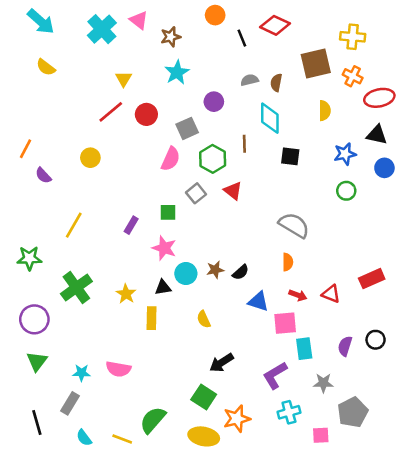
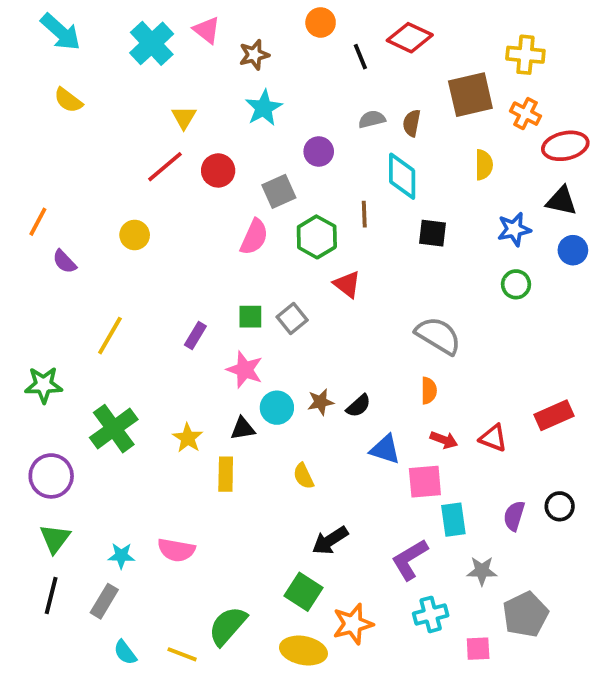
gray square: (196, 193) -> (292, 318), moved
black line: (37, 422) -> (51, 595), moved, turned 30

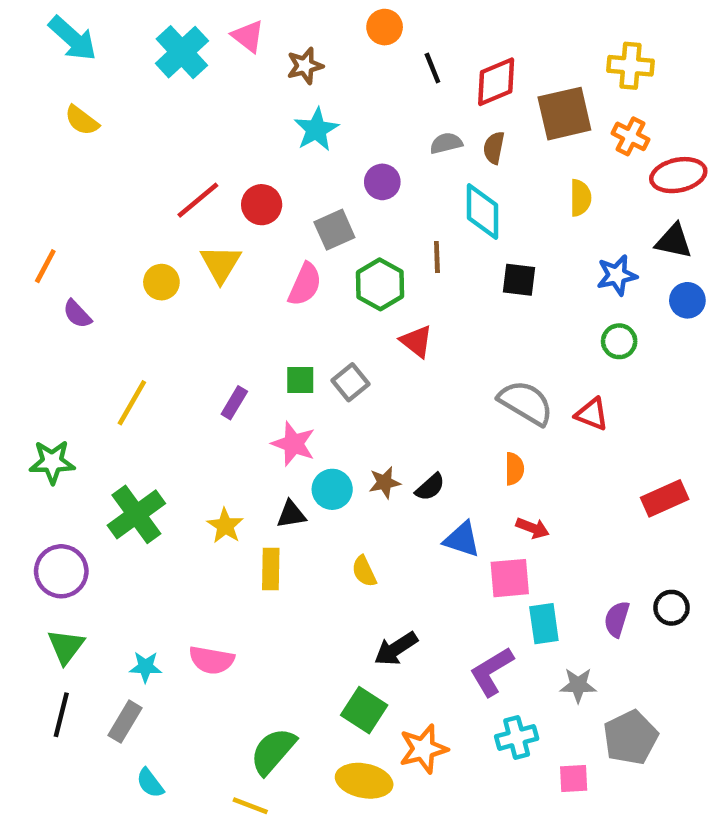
red diamond: (410, 38) -> (496, 82), moved, turned -48
yellow triangle: (184, 117) -> (221, 264), moved, size x1.4
red triangle: (493, 438) -> (592, 414), moved
yellow line: (182, 654) -> (250, 806), moved

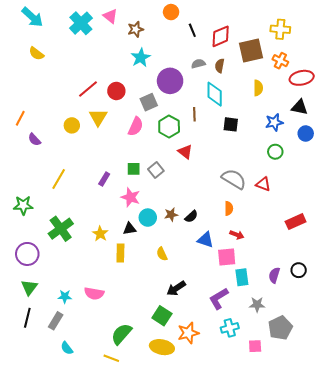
purple circle: (382, 182) -> (170, 81), size x1.6

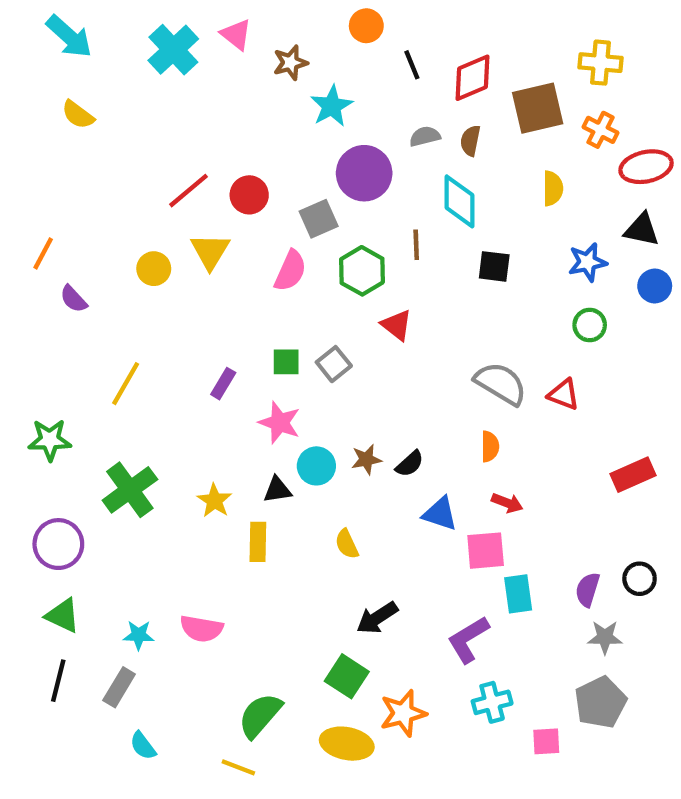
cyan star: (141, 58) -> (332, 106), moved
green triangle: (29, 287) -> (63, 616), turned -42
gray star: (257, 305) -> (605, 637), moved

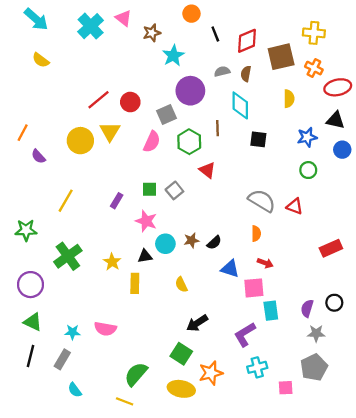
yellow circle: (154, 269) -> (80, 141), size x1.5

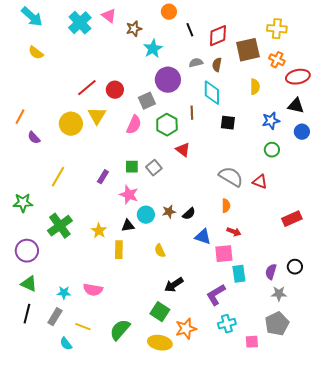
yellow line: (125, 401) -> (83, 327), moved

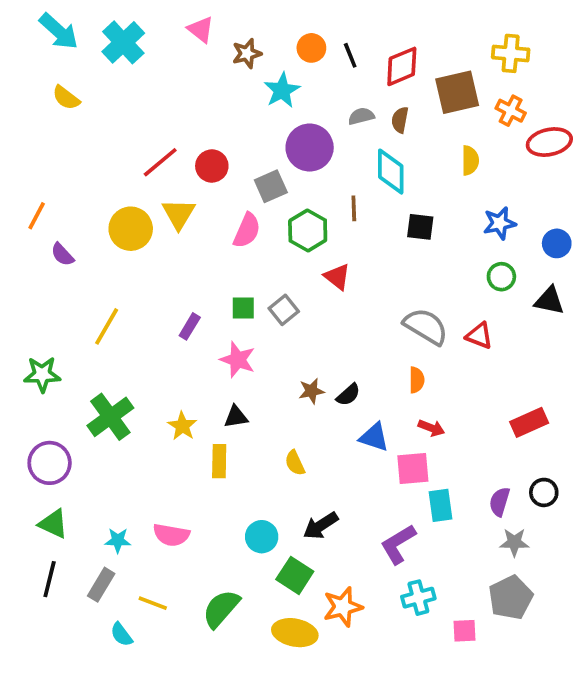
orange circle: (169, 12) -> (311, 48), moved
cyan cross: (80, 23) -> (123, 42), moved
black triangle: (296, 106) -> (549, 301), moved
cyan circle: (146, 215) -> (262, 537), moved
red rectangle: (292, 219) -> (529, 422), moved

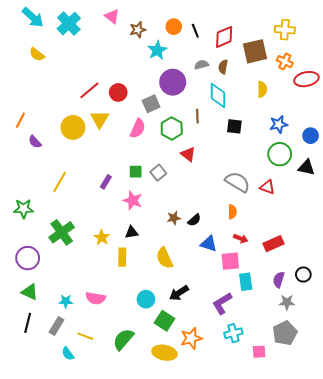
green circle: (501, 277) -> (280, 154), size x1.5
red rectangle: (529, 422) -> (274, 244), moved
yellow semicircle: (295, 463) -> (164, 258), size x1.5

